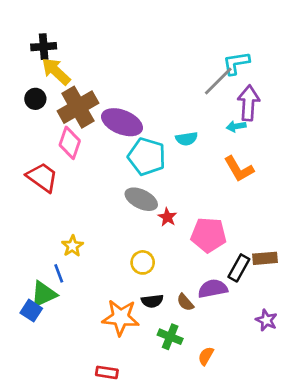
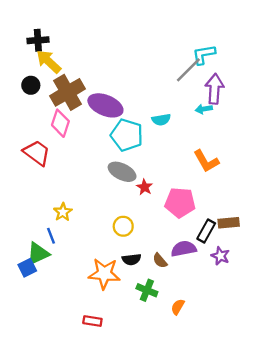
orange L-shape: (239, 169) -> (206, 161), moved
blue square: (31, 311) -> (27, 268), turned 30
purple star: (266, 320) -> (220, 256), moved

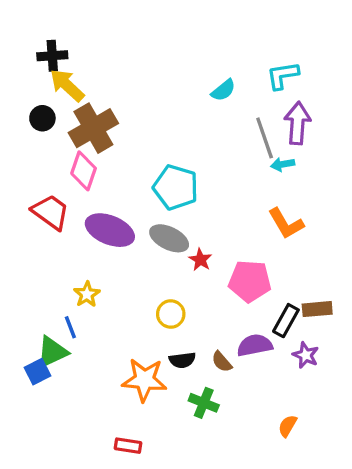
gray line: (188, 70) -> (265, 138), moved, turned -64
purple ellipse: (105, 105) -> (110, 230), moved
cyan arrow: (204, 109) -> (283, 164), moved
cyan semicircle: (161, 120) -> (223, 90), moved, turned -30
orange semicircle: (178, 307) -> (288, 426), moved

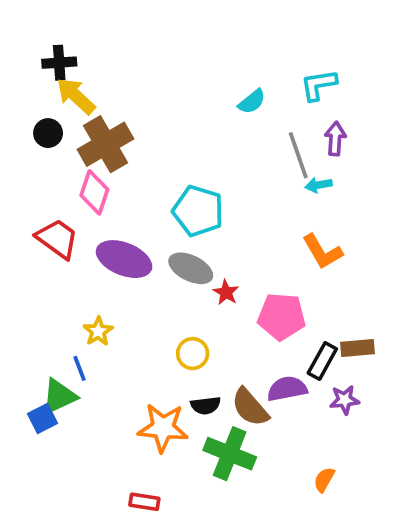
purple arrow: (297, 123) -> (335, 139), size x0.7
purple star: (306, 355) -> (345, 400), turned -30
brown semicircle: (222, 362) -> (250, 407), size x1.6
green cross: (204, 403) -> (230, 454), size x1.5

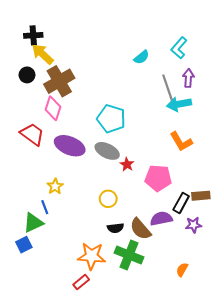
cyan L-shape: (319, 85) -> (179, 48), turned -40
cyan arrow: (319, 185) -> (179, 104), size x1.6
blue square: (42, 418) -> (24, 245), moved
orange star: (163, 428) -> (92, 256), moved
red rectangle: (144, 502) -> (81, 282), turned -49

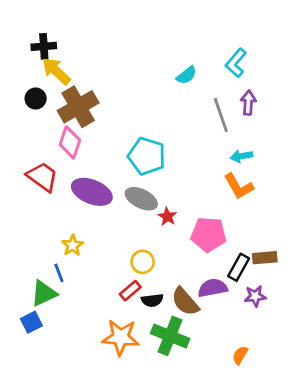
cyan arrow: (179, 104) -> (241, 156), moved, size x0.7
red rectangle: (81, 282) -> (130, 291), moved

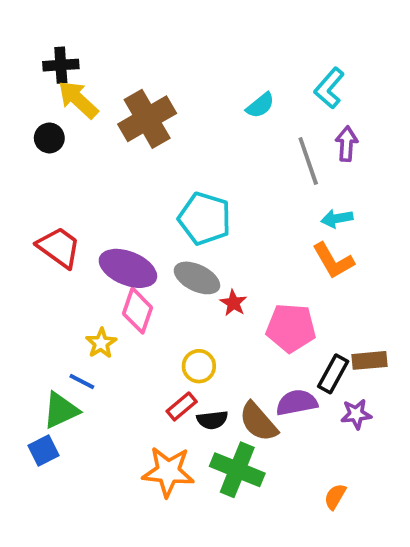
brown cross: (78, 107) -> (147, 119), moved
pink diamond: (70, 142) -> (138, 311), moved
blue line: (59, 273) -> (82, 382), turned -42

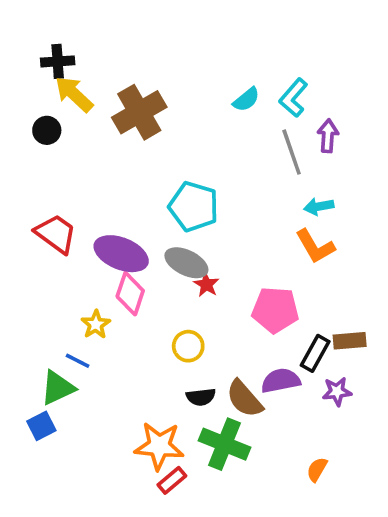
cyan L-shape: (329, 88) -> (293, 98), moved
red star: (233, 303) -> (206, 284), moved
red rectangle: (182, 406) -> (172, 480), moved

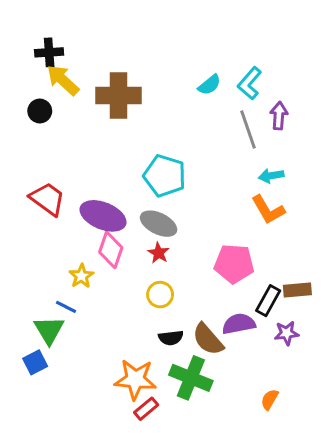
brown cross: (139, 112) -> (118, 96), turned 30
red star: (206, 284) -> (159, 253), moved
green triangle: (58, 388) -> (49, 330), turned -36

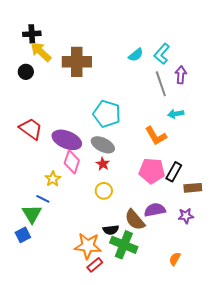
orange L-shape: (268, 210) -> (156, 136), moved
black rectangle: (268, 301) -> (174, 172), moved
black semicircle: (171, 338) -> (111, 230), moved

